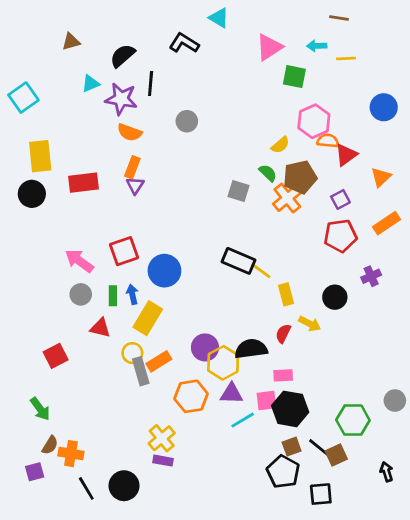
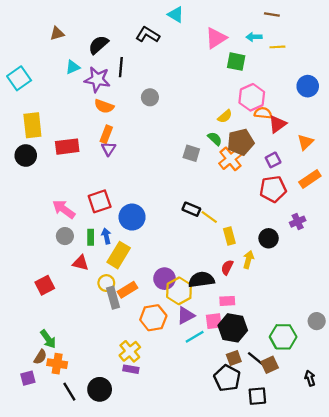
black rectangle: (238, 261) -> (191, 209), size x0.7
yellow arrow: (310, 324) -> (248, 260), turned -102
purple triangle: (232, 394) -> (186, 316), turned -30
green arrow: (40, 409) -> (48, 339), moved

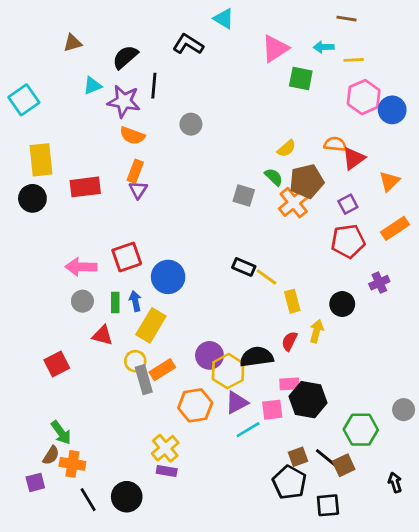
pink hexagon: (252, 97) -> (364, 97), moved
pink arrow: (64, 209) -> (81, 267), turned -35
black hexagon: (233, 328) -> (308, 400), moved

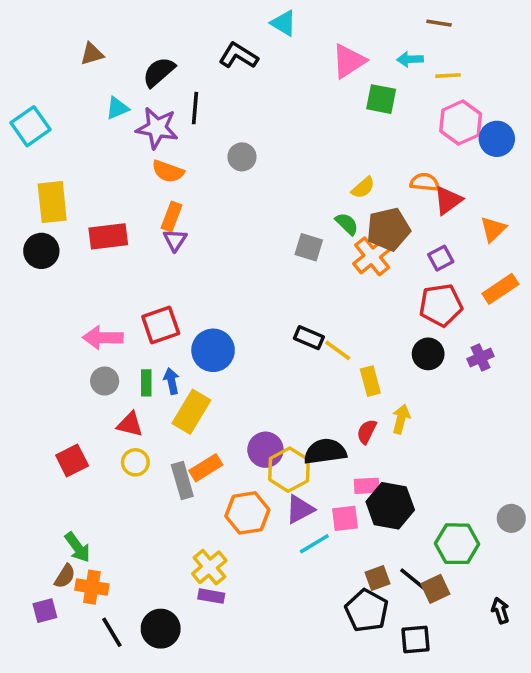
black circle: (342, 304) -> (428, 354), moved
yellow circle: (135, 361) -> (135, 462), moved

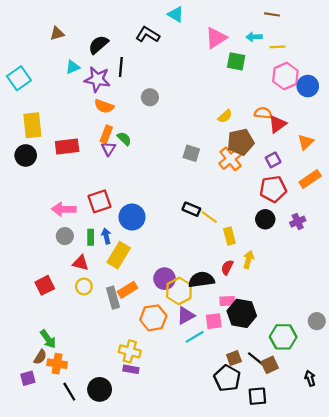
green semicircle: (347, 224) -> (124, 139), moved
yellow cross: (209, 567) -> (130, 351), turned -35

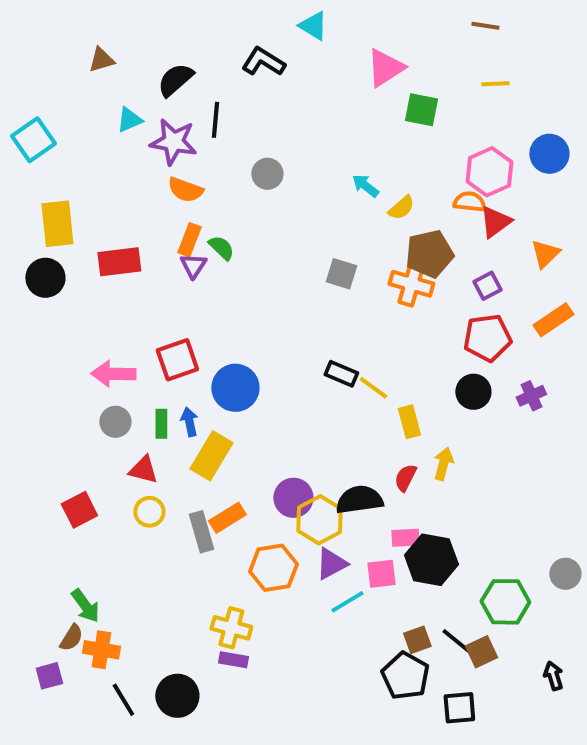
cyan arrow: (254, 37) -> (365, 186), moved, turned 40
pink hexagon: (285, 76) -> (489, 172), moved
orange cross: (231, 159) -> (411, 284), turned -35

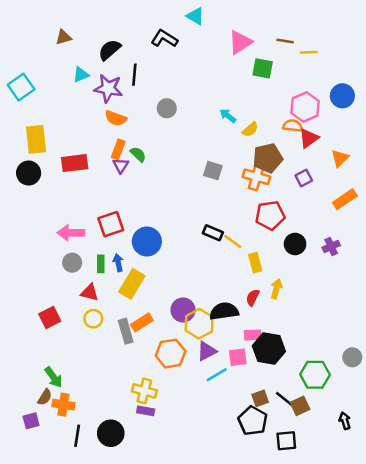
brown line: (485, 26) -> (285, 41), moved
red pentagon: (487, 338) -> (270, 215), moved
black line: (123, 700) -> (77, 436), turned 40

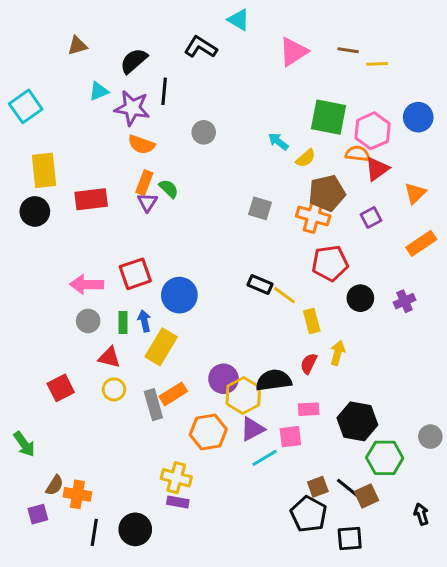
green square: (263, 68) -> (328, 117), moved, size x1.4
black hexagon: (269, 349) -> (357, 421), moved
green arrow: (53, 377) -> (24, 444), moved

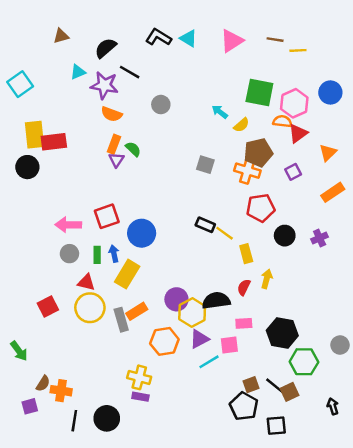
cyan triangle: (239, 20) -> (188, 38), moved
black line: (164, 91) -> (130, 72), turned -65
red rectangle: (91, 199) -> (54, 142), moved
yellow circle: (114, 389) -> (90, 308), size x1.6

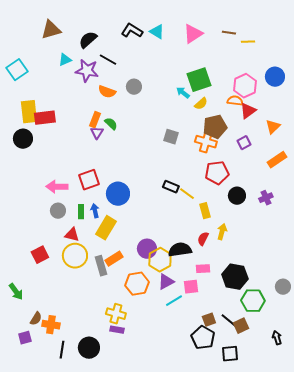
brown triangle: (61, 36) -> (51, 30), size x1.5
green square: (259, 92) -> (199, 80), moved, turned -30
orange semicircle: (112, 114) -> (107, 92), moved

